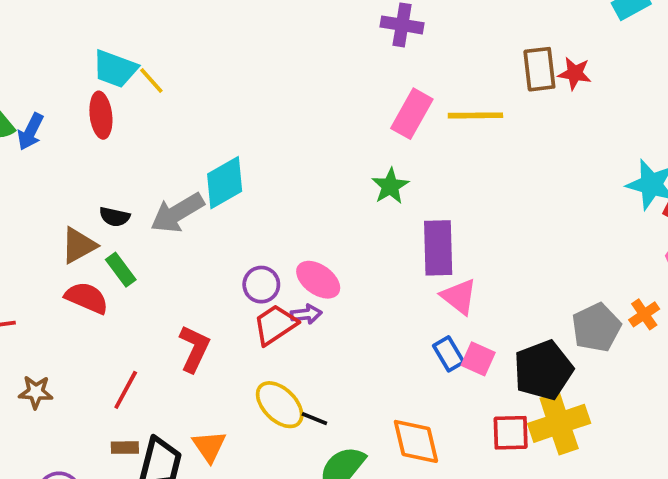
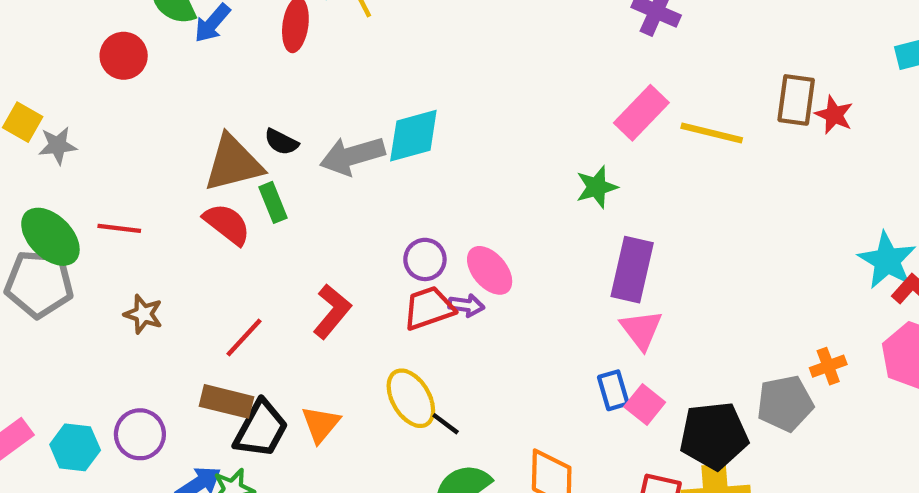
brown triangle: (79, 245) -> (233, 163), size x1.4
orange cross: (644, 314) -> (828, 366), moved
brown rectangle: (125, 448) -> (227, 401), size x1.6

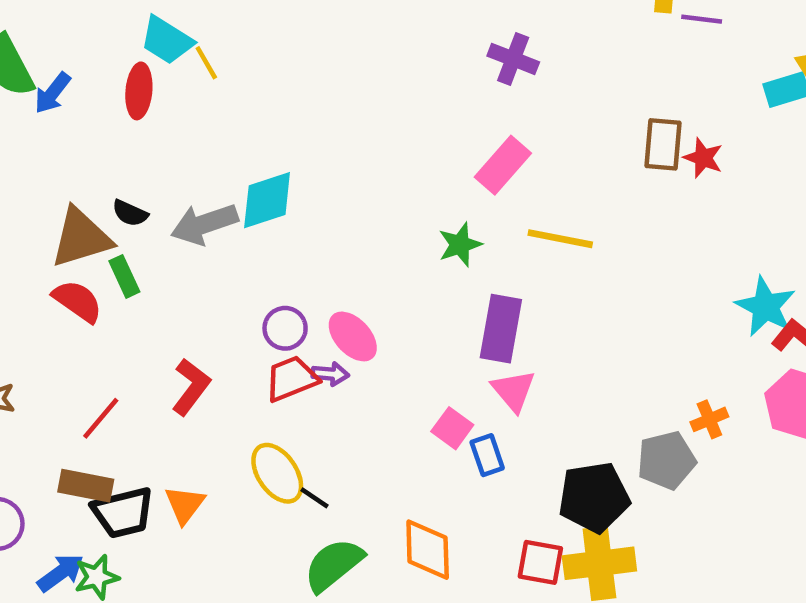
yellow line: (712, 133) -> (560, 239), moved
pink square: (645, 404) -> (452, 428), moved
black trapezoid: (261, 429) -> (123, 513), turned 50

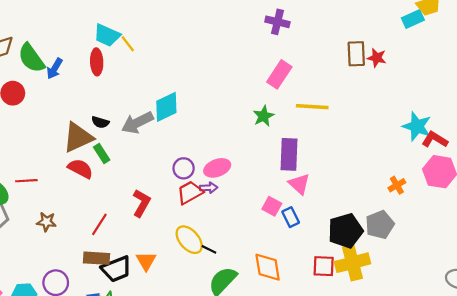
pink ellipse: (353, 336) -> (217, 168), turned -60
gray pentagon: (666, 460) -> (380, 225), moved

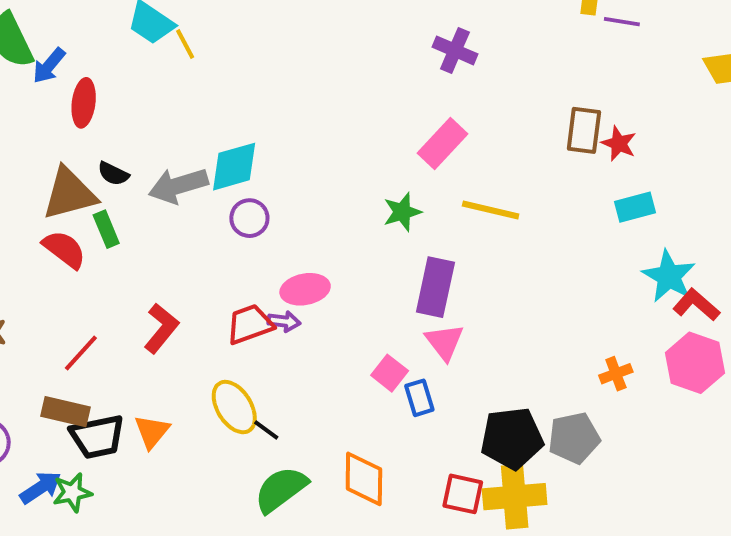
cyan rectangle: (413, 19) -> (635, 207), moved
red ellipse: (97, 62) -> (84, 103), moved
purple circle: (184, 168) -> (249, 218), moved

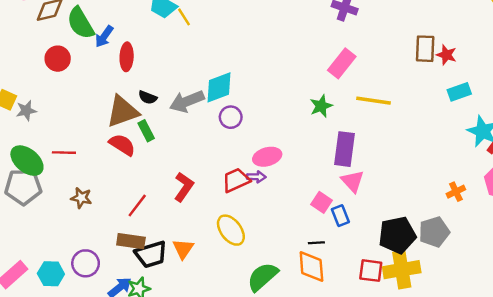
black line: (266, 430) -> (316, 243), moved, turned -35

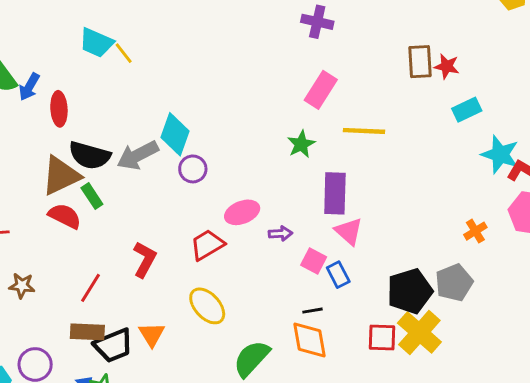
cyan diamond: (219, 87) -> (175, 134), turned -44
black semicircle: (148, 97) -> (90, 155), size x1.8
purple arrow: (256, 177) -> (280, 233), moved
yellow cross: (402, 270) -> (419, 332), turned -33

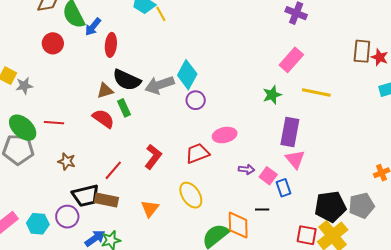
brown triangle: (61, 176) -> (105, 91), size x0.6
purple arrow: (280, 233) -> (247, 169), moved
orange diamond: (309, 340) -> (238, 225), moved
black trapezoid: (113, 345) -> (86, 196), moved

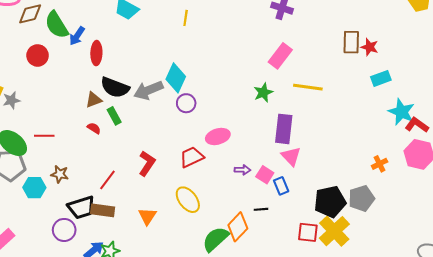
yellow line: (161, 14) -> (186, 18), moved, turned 42
red semicircle: (103, 119) -> (94, 128), size x0.6
cyan hexagon: (38, 224) -> (34, 188), moved
orange diamond: (238, 225) -> (238, 227), turned 48

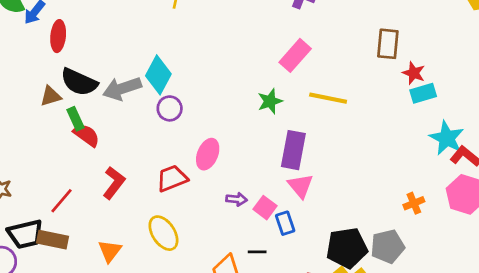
red star: (370, 47) -> (414, 73), moved
red semicircle: (94, 128) -> (86, 135), moved, size x1.5
pink ellipse: (218, 136) -> (208, 154), turned -55

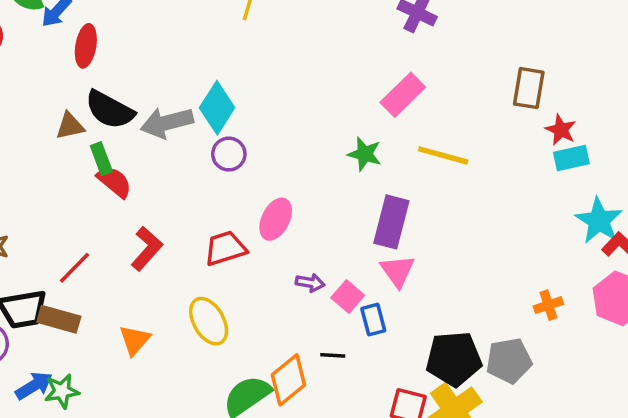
green star: (270, 101) -> (365, 154), turned 30

